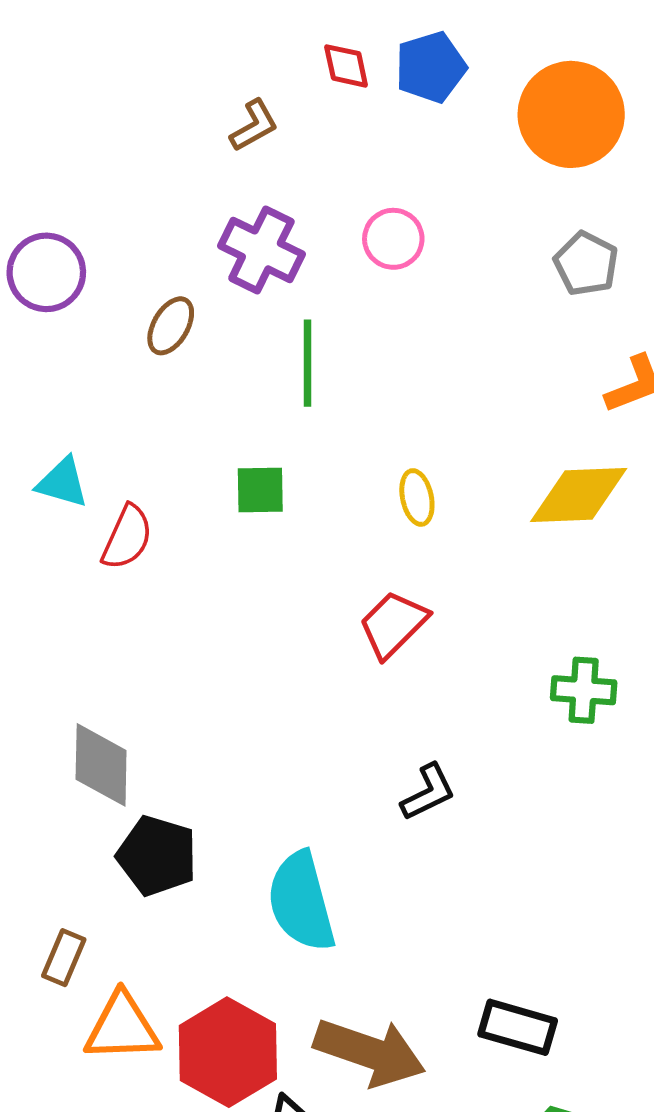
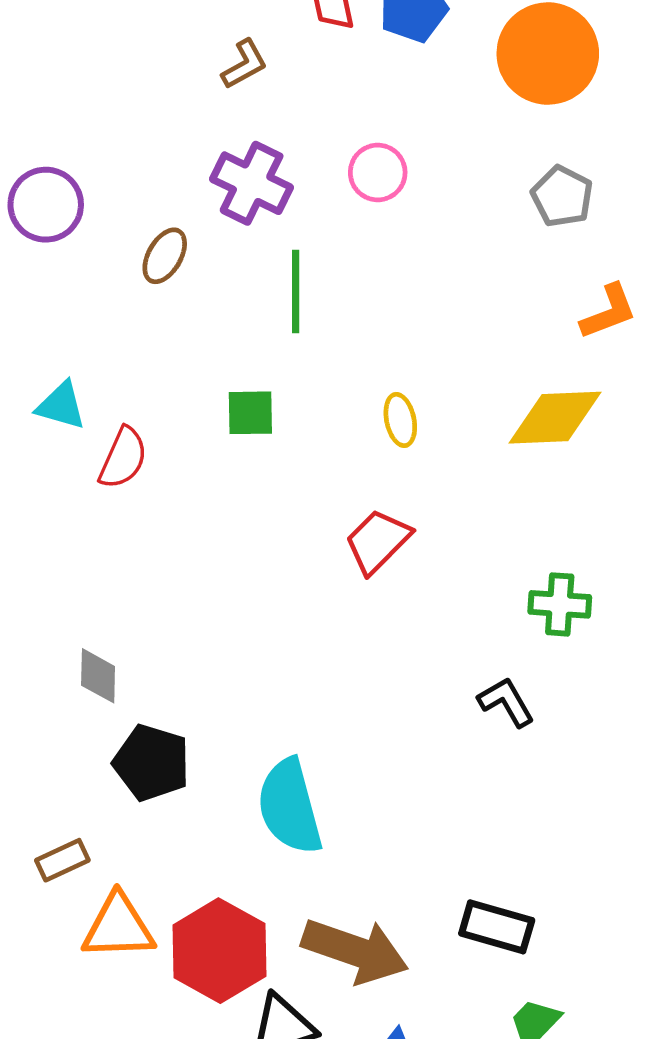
gray diamond: (101, 765) -> (98, 676), size x0.7
black L-shape: (428, 792) -> (506, 702), moved, turned -94
brown rectangle: (64, 958) -> (62, 860), turned 42

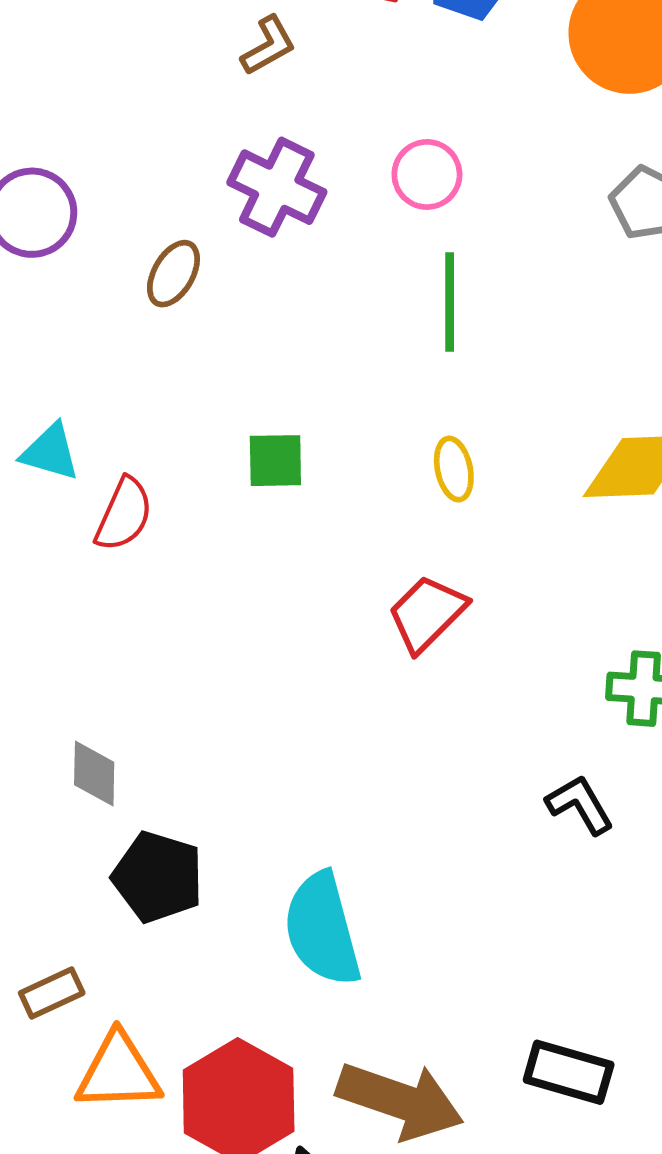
green line: (296, 291) -> (450, 302), moved

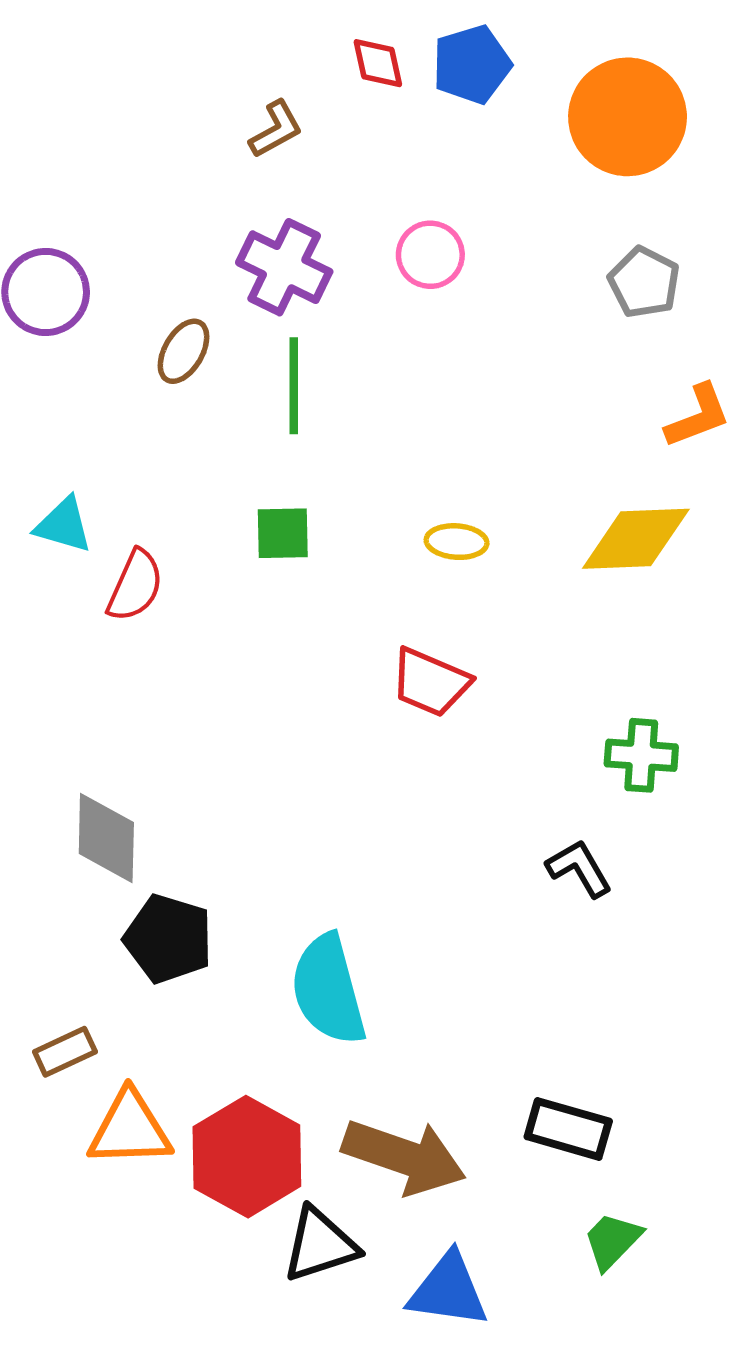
green line: (450, 302) -> (294, 386), moved
yellow ellipse: (454, 469) -> (457, 542), turned -74
red trapezoid: (427, 613) -> (430, 682), turned -112
gray diamond: (94, 773) -> (106, 838), size x1.4

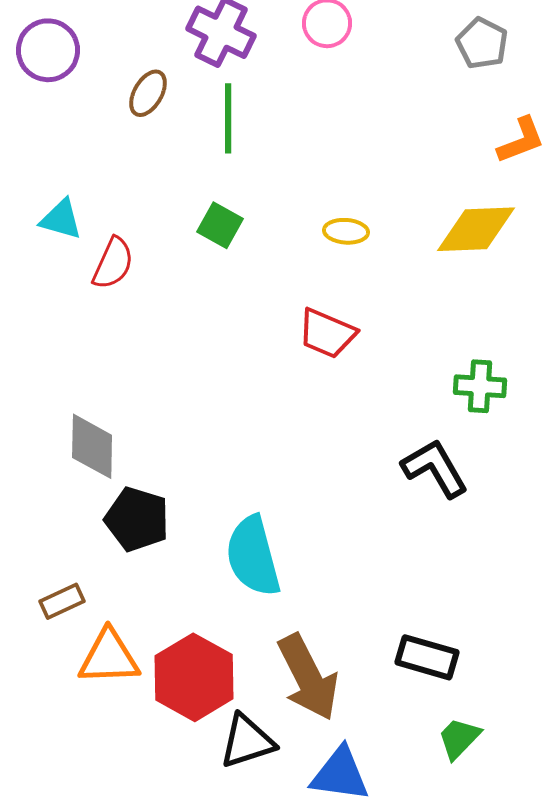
green square: (283, 533) -> (220, 225), turned 30
black L-shape: (579, 868) -> (435, 468), size x1.4
brown arrow: (404, 1157) -> (308, 677), turned 44

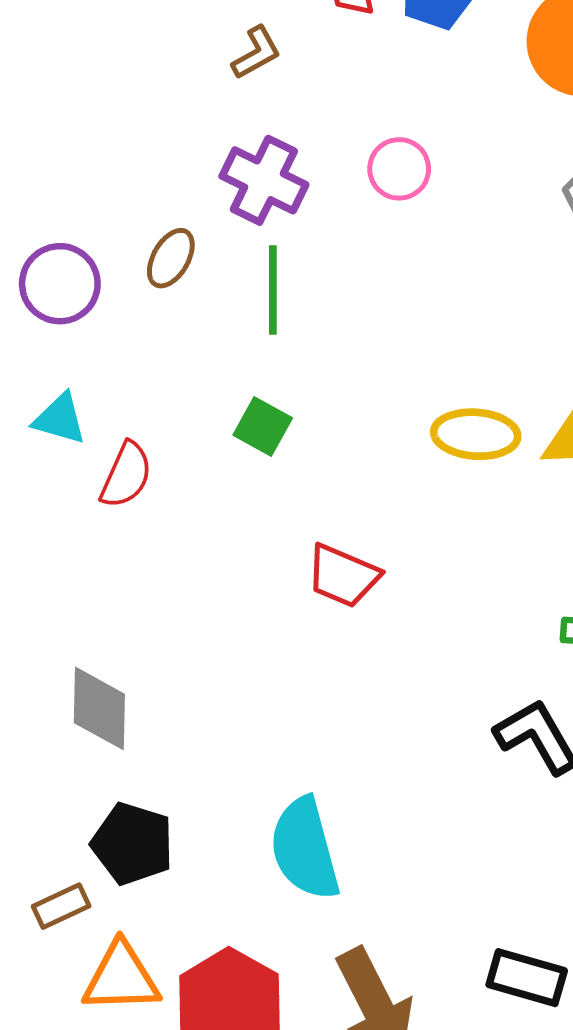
purple circle: (48, 50) -> (60, 284), moved
yellow ellipse: (346, 231) -> (476, 434), moved, size x1.5
red trapezoid: (327, 333) -> (343, 576), moved
black pentagon: (137, 519) -> (133, 844), moved

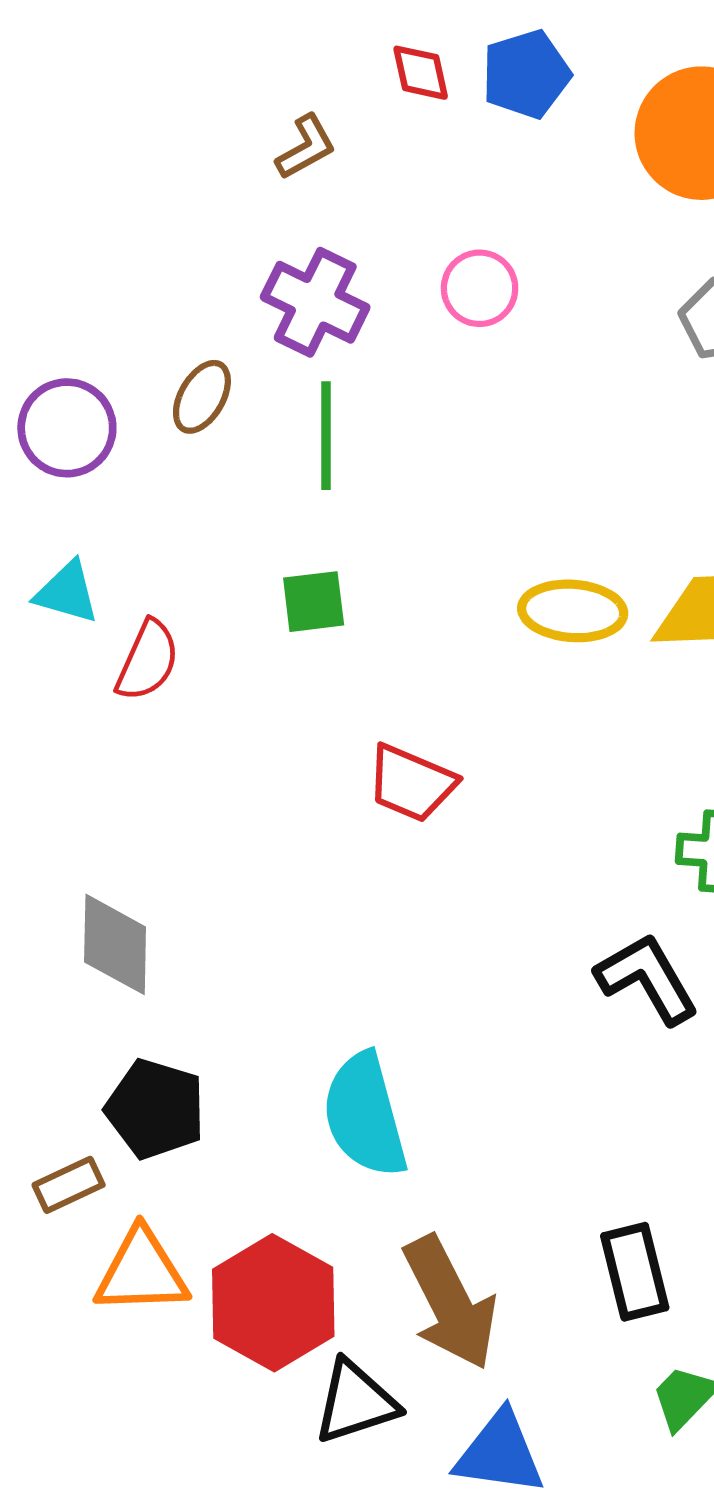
green square: (263, 427) -> (314, 602), turned -36
black rectangle: (527, 978) -> (635, 1272), turned 60

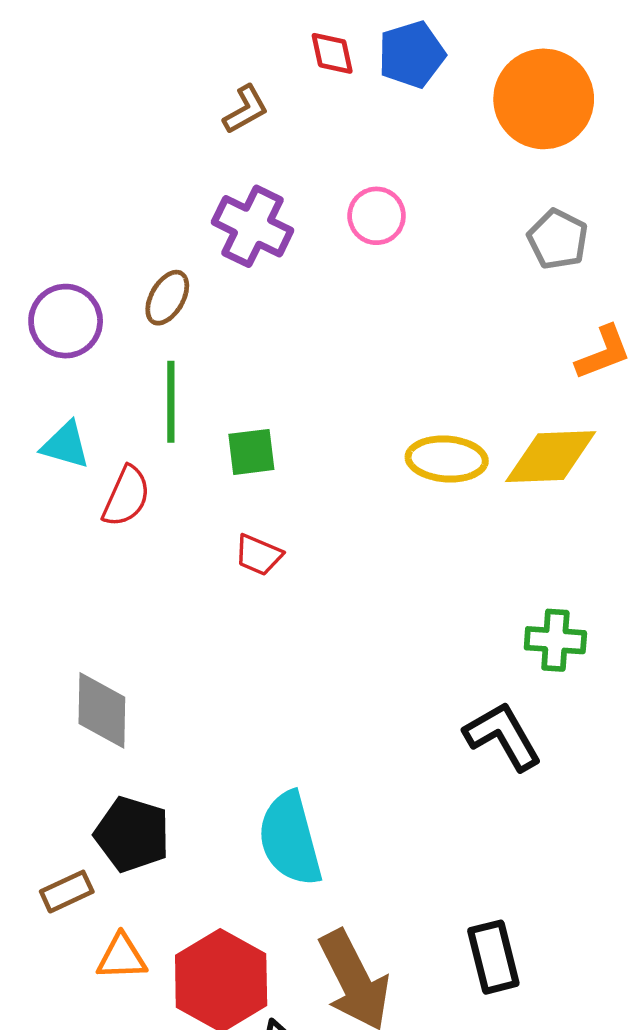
green line: (326, 436) -> (171, 402), moved
red trapezoid: (411, 783) -> (258, 555), moved, size x0.7
orange triangle: (141, 1272) -> (122, 957), size x0.7

